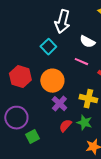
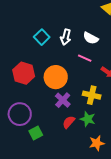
white arrow: (62, 22) -> (66, 37), moved, size x0.7
cyan square: (48, 47) -> (42, 37), moved

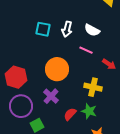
cyan square: (42, 37) -> (43, 29), turned -35
red hexagon: (24, 73) -> (16, 77), moved
purple cross: (63, 100) -> (51, 96), moved

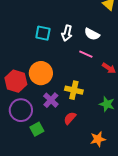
orange circle: (57, 69) -> (41, 73), moved
yellow cross: (93, 87) -> (74, 90), moved
green star: (89, 111) -> (107, 104), moved

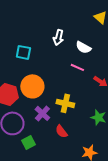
cyan square: (43, 33) -> (23, 52), moved
white arrow: (67, 33) -> (58, 37), moved
red semicircle: (70, 118) -> (61, 131), turned -80

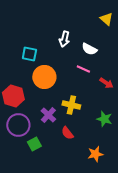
orange circle: (32, 86) -> (44, 77), moved

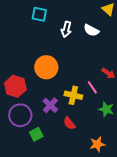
white semicircle: (89, 49) -> (91, 30), moved
cyan square: (29, 54) -> (39, 14), moved
pink line: (83, 69) -> (92, 87), moved, turned 32

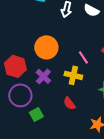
pink line: (92, 87) -> (83, 57), moved
purple cross: (50, 105) -> (43, 76), moved

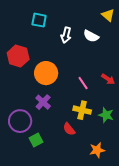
red hexagon: (15, 66) -> (18, 56), moved
yellow cross: (73, 75) -> (82, 110), moved

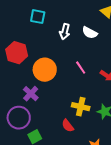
pink line: (83, 83) -> (81, 68), moved
purple cross: (43, 102) -> (31, 94), moved

